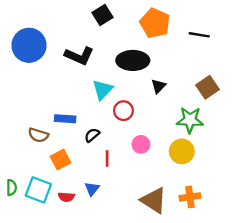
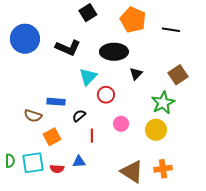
green star: (190, 120) -> (163, 103), turned -30
blue triangle: (92, 189) -> (79, 162), turned 48
cyan square: (38, 190) -> (33, 163), turned -30

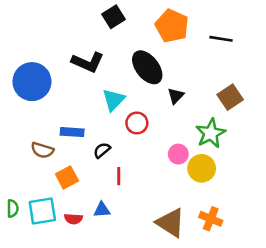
blue circle: (25, 39) -> (32, 82), moved
black ellipse: (114, 52) -> (147, 67), turned 52
pink circle: (121, 124) -> (178, 154), moved
orange cross: (163, 169) -> (211, 219), turned 30

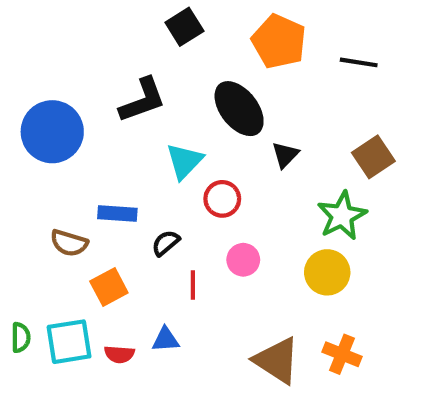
black L-shape: (88, 62) -> (142, 100), turned -44
pink circle: (178, 154) -> (243, 260), moved

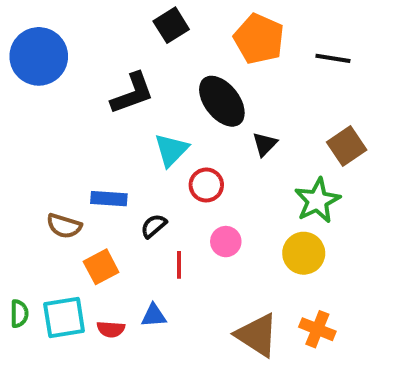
blue circle: (52, 132) -> (39, 56), moved

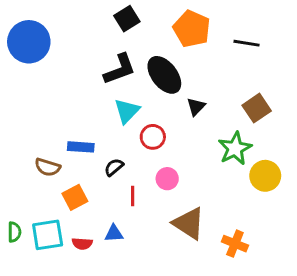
black L-shape: (132, 93) -> (120, 69), moved
yellow circle: (304, 253) -> (265, 176), moved
brown triangle: (257, 335) -> (189, 223), moved

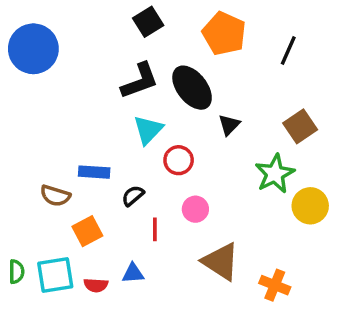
black line: (246, 43) -> (288, 50), turned -75

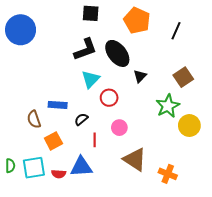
black square: (148, 22) -> (91, 13), turned 36
brown semicircle: (55, 196) -> (34, 119), turned 54
blue triangle: (133, 273) -> (81, 167), size x1.6

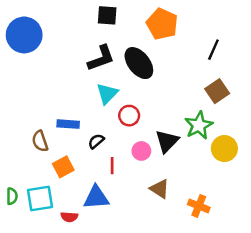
black line: (176, 31) -> (213, 50), moved
black triangle: (140, 76) -> (167, 141), moved, size x1.5
brown triangle: (135, 159) -> (160, 189), size x0.7
red semicircle: (59, 174) -> (69, 217), moved

